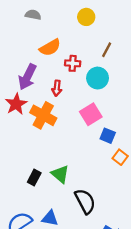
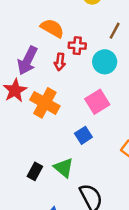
orange semicircle: (50, 47) -> (52, 28), turned -120
red arrow: (57, 88) -> (60, 62), moved
blue square: (108, 136) -> (83, 135), moved, turned 35

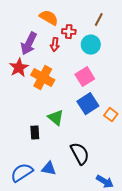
blue square: (83, 135) -> (88, 104), moved, size x1.5
green triangle: (64, 168) -> (56, 118), moved
black rectangle: (35, 171) -> (35, 133), turned -32

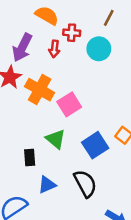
pink square: (85, 77) -> (69, 104), moved
blue square: (88, 104) -> (95, 145), moved
blue triangle: (49, 169) -> (47, 185), moved, turned -35

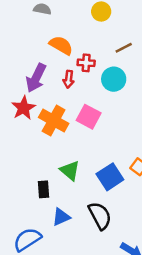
brown line: (109, 18) -> (124, 48), turned 35
pink square: (69, 104) -> (89, 117), moved, turned -30

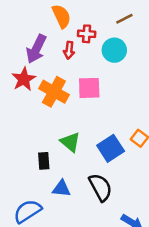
orange semicircle: (61, 45) -> (61, 16), turned 35
pink square: (89, 117) -> (89, 88), turned -30
blue triangle: (61, 217) -> (61, 189), turned 30

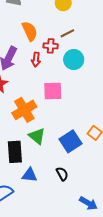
brown line: (124, 19) -> (67, 33), moved
orange cross: (54, 92) -> (24, 110), moved, turned 30
black rectangle: (44, 161) -> (15, 152), size x1.5
black semicircle: (100, 187) -> (62, 174), size x0.6

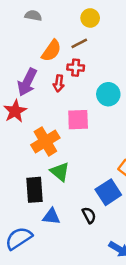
orange semicircle: (30, 31) -> (51, 51), turned 60
brown line: (67, 33) -> (79, 43), moved
cyan circle: (74, 60) -> (108, 94), moved
blue square: (71, 141) -> (108, 192), moved

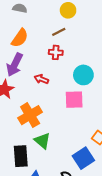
orange semicircle: (51, 51) -> (20, 38), moved
red arrow: (59, 83) -> (41, 79), moved, turned 104
pink square: (78, 120) -> (74, 100), moved

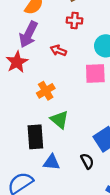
orange cross: (30, 115) -> (46, 91), size x0.7

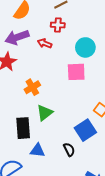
purple arrow: (28, 34) -> (17, 37), turned 45
red arrow: (58, 50) -> (45, 43), moved
green triangle: (60, 120) -> (45, 113), turned 42

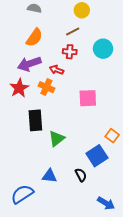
cyan circle: (85, 47) -> (103, 49), moved
orange cross: (32, 87) -> (46, 87), moved, turned -35
black rectangle: (23, 128) -> (35, 120), moved

